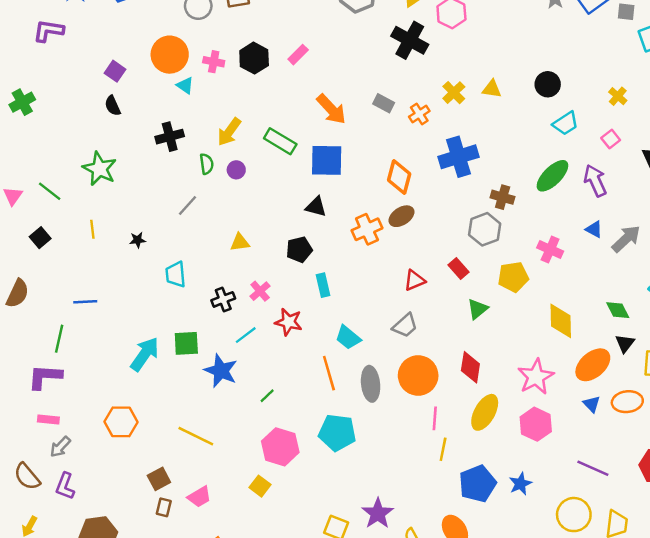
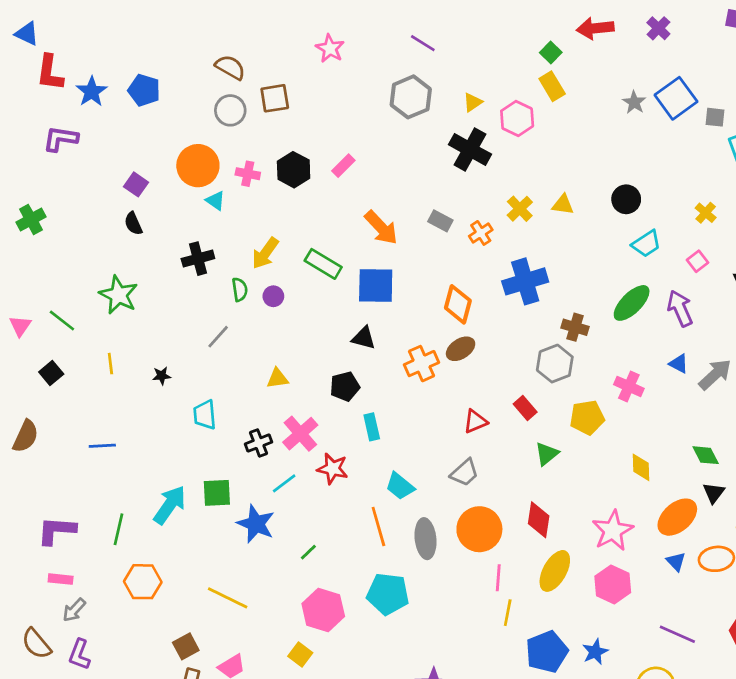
pink cross: (260, 291) -> (300, 434), size x1.5
yellow diamond: (561, 321) -> (641, 467), size x0.7
green line: (59, 339) -> (119, 529), moved

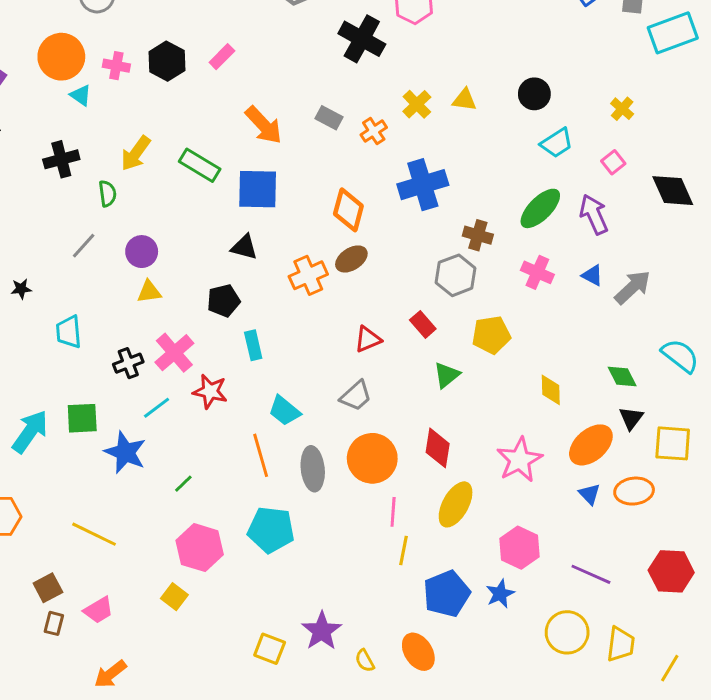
purple circle: (273, 296) -> (142, 252), moved, size x1.4
pink cross: (629, 386) -> (537, 272), moved
pink hexagon: (613, 584) -> (519, 548), moved

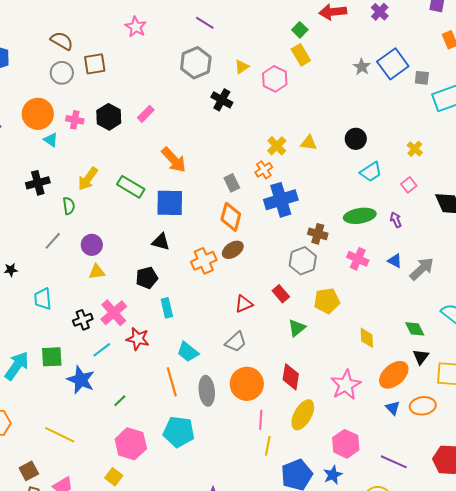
black cross: (362, 39) -> (222, 100), moved, size x0.7
gray rectangle: (329, 118) -> (232, 183), moved, turned 36
orange cross: (374, 131) -> (264, 170), moved
green ellipse: (540, 208) -> (360, 216), turned 36
purple arrow: (594, 214) -> (396, 220), size x0.6

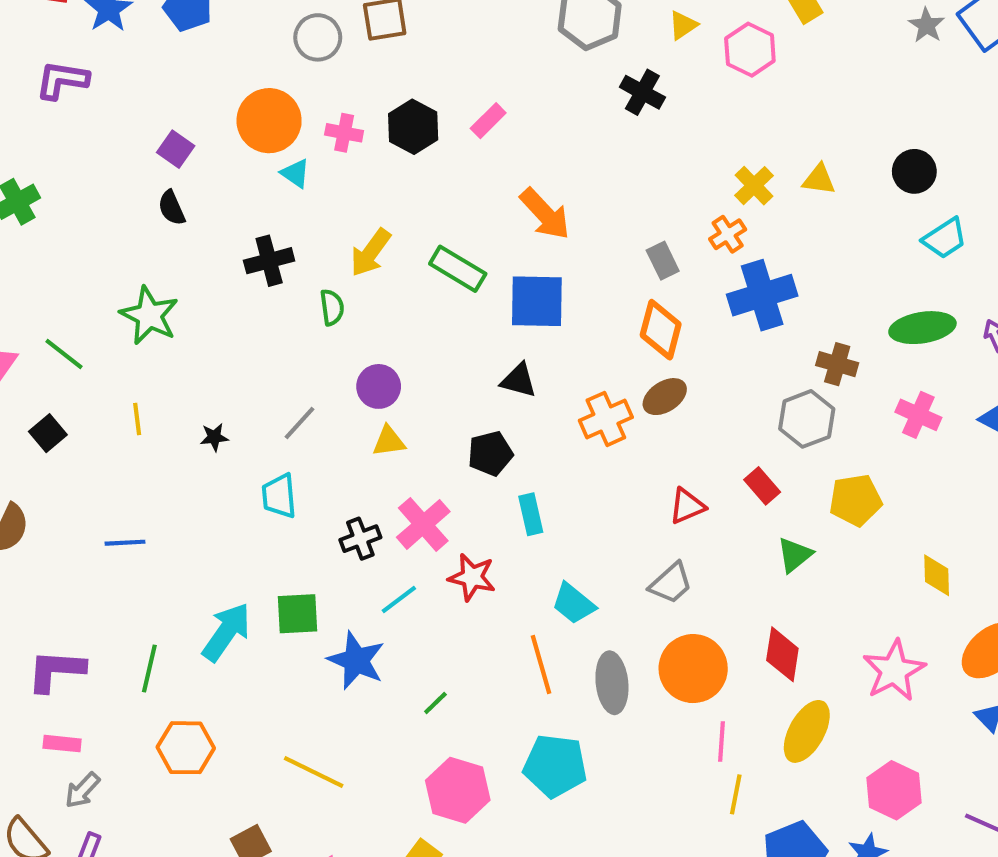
gray line: (53, 241) -> (299, 423), moved

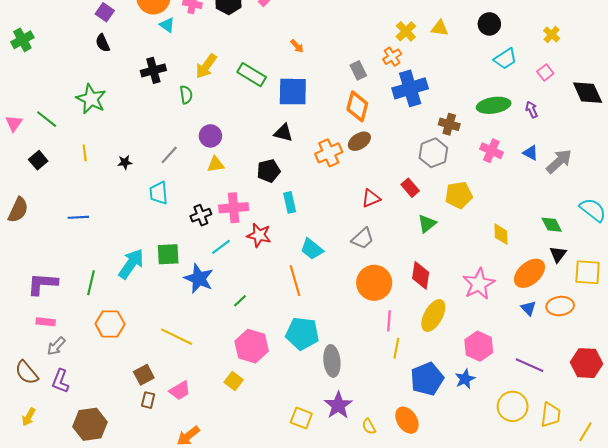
orange arrow: (545, 214) -> (297, 46), size x0.5
pink cross: (423, 524) -> (234, 208), turned 36
gray ellipse: (612, 683) -> (332, 361), moved

